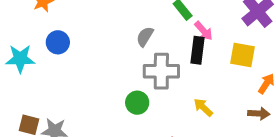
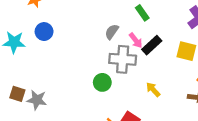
pink arrow: (204, 31) -> (136, 40), moved
black rectangle: (197, 50) -> (152, 45), turned 36

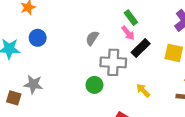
gray semicircle: (112, 32) -> (92, 38), moved
pink arrow: (136, 40) -> (128, 33), moved
gray star: (37, 100) -> (33, 84), moved

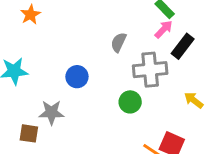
pink arrow: (128, 33) -> (164, 29), turned -88
blue circle: (38, 38) -> (77, 77), moved

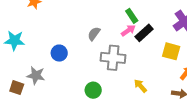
black rectangle: (183, 46) -> (144, 33), moved
green circle: (130, 102) -> (93, 90), moved

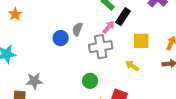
pink arrow: (128, 30) -> (108, 27), moved
yellow square: (171, 51) -> (141, 41), moved
blue circle: (59, 53) -> (61, 38), moved

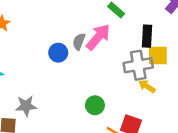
black rectangle: (123, 17) -> (147, 36), moved, turned -30
pink arrow: (108, 27) -> (98, 37), moved, size x1.6
gray cross: (101, 47) -> (138, 65), moved

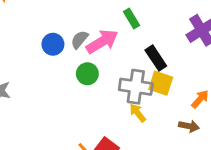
black rectangle: (147, 36) -> (156, 58), turned -55
green circle: (95, 105) -> (87, 74), moved

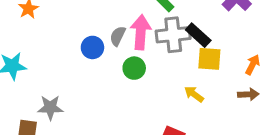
pink arrow: (102, 41) -> (141, 32), turned -40
gray cross: (136, 87) -> (173, 35), moved

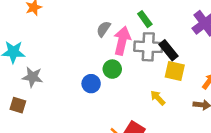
gray semicircle: (118, 36) -> (103, 29), moved
blue circle: (92, 47) -> (91, 84), moved
gray star: (50, 108) -> (33, 77), moved

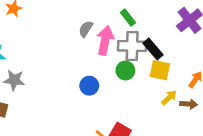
green circle: (112, 69) -> (125, 71), moved
blue circle: (91, 84) -> (89, 86), moved
yellow arrow: (158, 98) -> (169, 97), moved, turned 91

